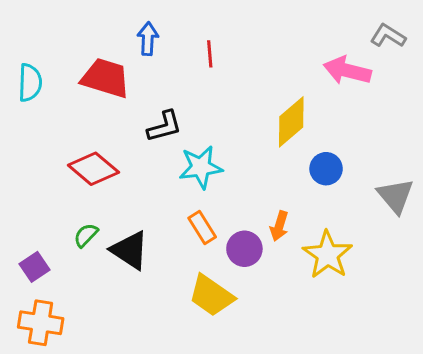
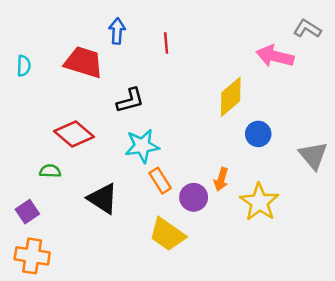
cyan semicircle: (30, 83) -> (24, 66), size x0.7
cyan star: (201, 167) -> (142, 146), moved
green semicircle: (86, 235) -> (50, 171), moved, turned 48

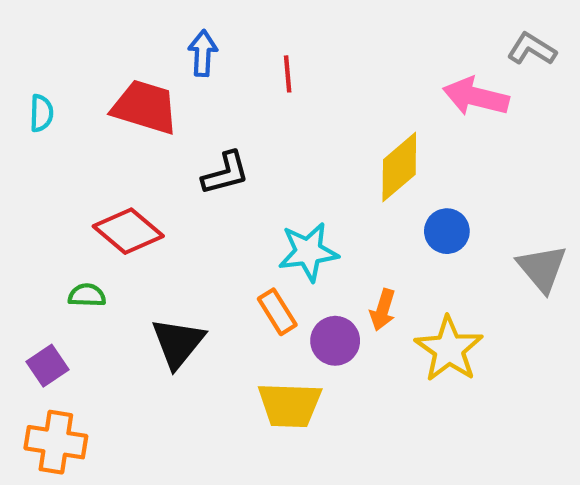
cyan star: (142, 146) -> (308, 252), moved
black triangle: (103, 199) -> (178, 343), turned 36
yellow trapezoid: (167, 234) -> (290, 405), turned -33

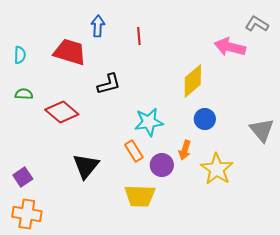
blue circle: (447, 231) -> (205, 119), moved
green semicircle: (87, 295) -> (24, 94), moved

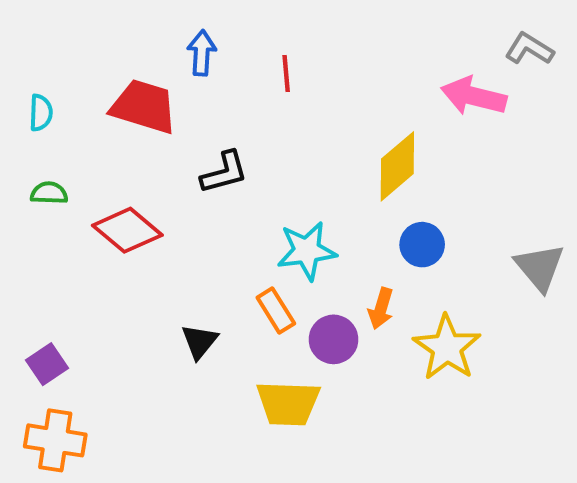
black triangle: (86, 166) -> (200, 341), moved, size x0.7

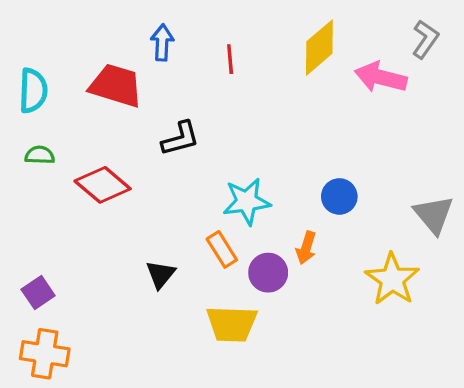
gray L-shape: (529, 49) -> (425, 39), turned 93
cyan semicircle: (41, 113) -> (33, 91), size x1.5
yellow diamond: (397, 166) -> (319, 48), moved
yellow star: (447, 348) -> (392, 279), moved

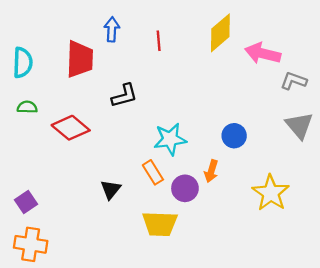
gray L-shape: (425, 39) -> (294, 81), moved, turned -105
red trapezoid: (116, 86) -> (80, 59), turned 75
gray triangle: (434, 215) -> (299, 125), moved

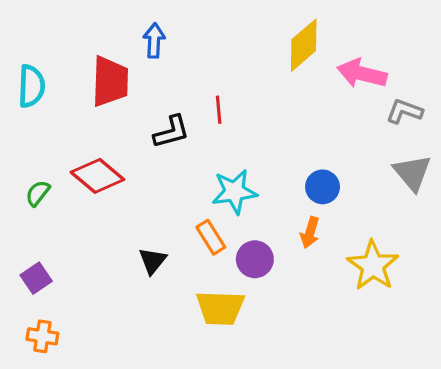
red line: (159, 41) -> (219, 110), moved
green semicircle: (27, 107) -> (38, 193), moved, turned -54
orange arrow: (211, 171) -> (310, 233), moved
orange cross: (31, 244) -> (42, 336), size x0.7

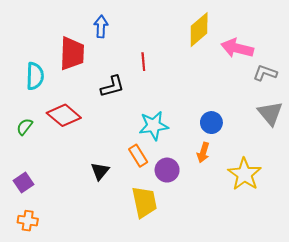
cyan semicircle: (31, 86) -> (35, 76), moved
red line: (219, 110) -> (143, 62), moved
yellow trapezoid: (220, 308) -> (144, 202), turned -104

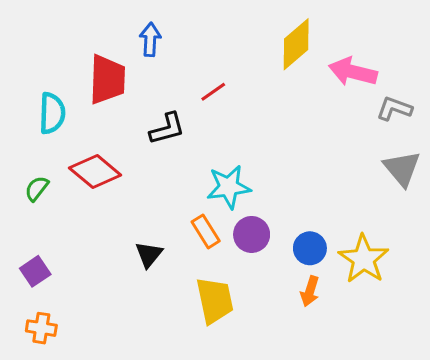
red line: (143, 62) -> (213, 92), turned 60
blue circle: (211, 123) -> (310, 248), moved
orange arrow: (203, 152) -> (310, 291), moved
purple circle: (167, 170) -> (252, 234), moved

